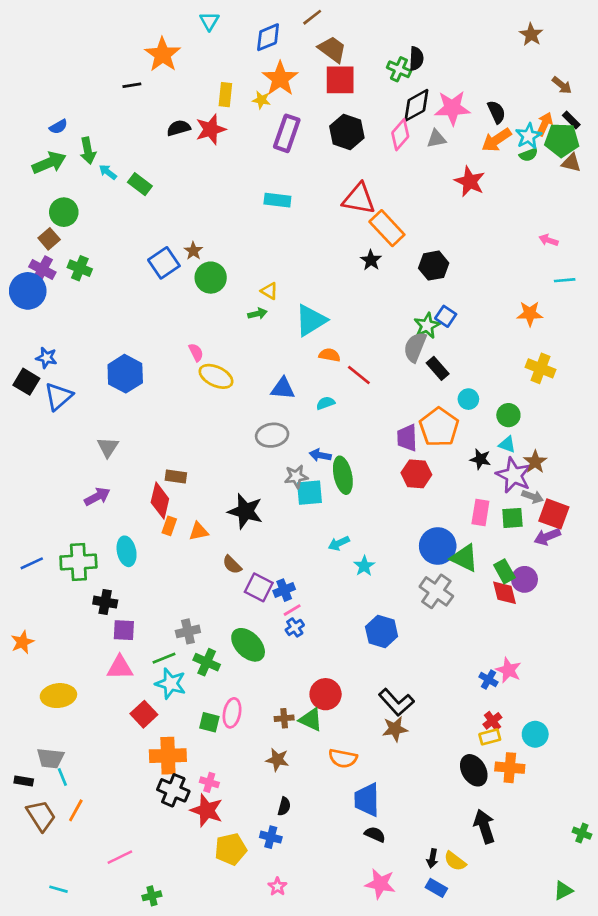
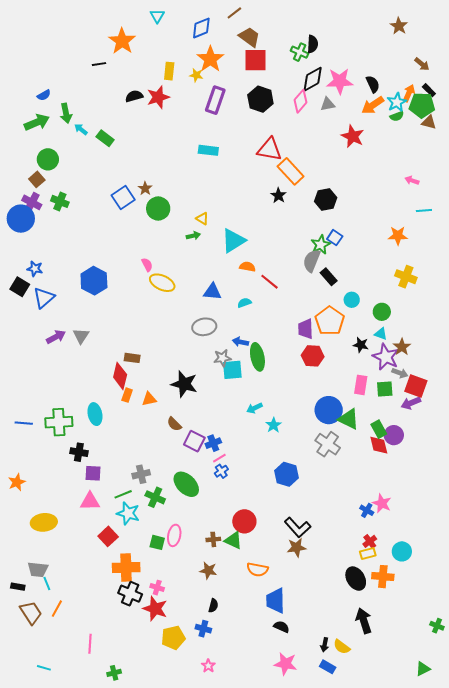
purple arrow: (97, 497) -> (56, 337), moved
blue line: (32, 563) -> (24, 423), turned 30
pink line: (120, 857) -> (90, 644), turned -60

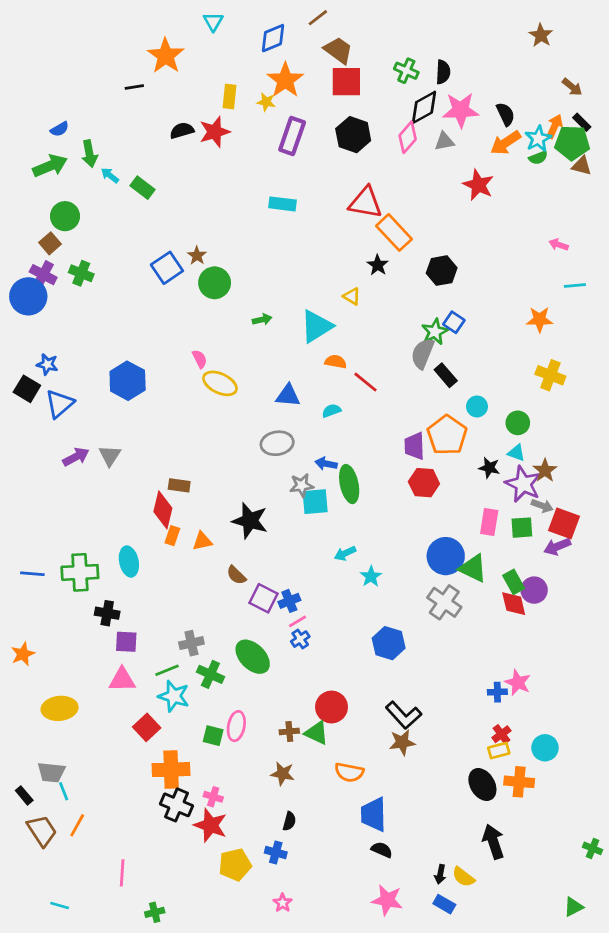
black semicircle: (313, 44) -> (443, 72), moved
yellow triangle: (202, 219) -> (352, 296), moved
blue cross: (367, 510) -> (497, 692), turned -32
black rectangle: (18, 587) -> (24, 795), turned 40

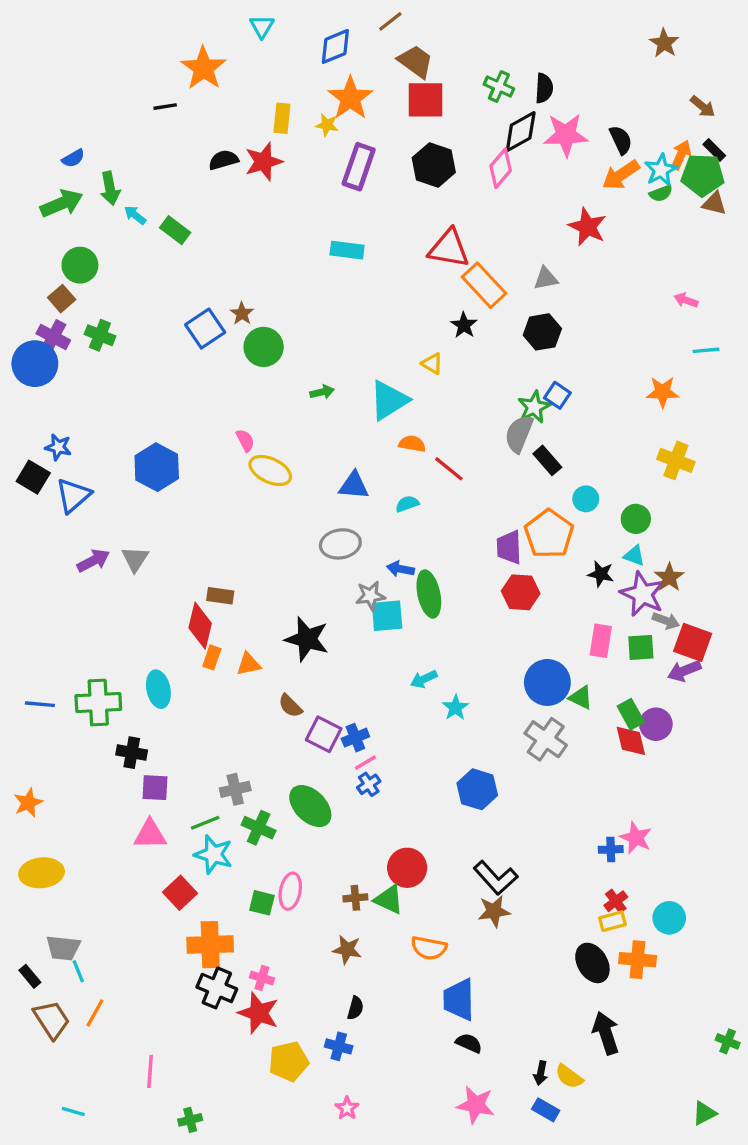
gray triangle: (444, 141) -> (546, 278), moved
green triangle: (473, 568) -> (581, 698), size x0.7
yellow ellipse: (60, 708) -> (42, 873), moved

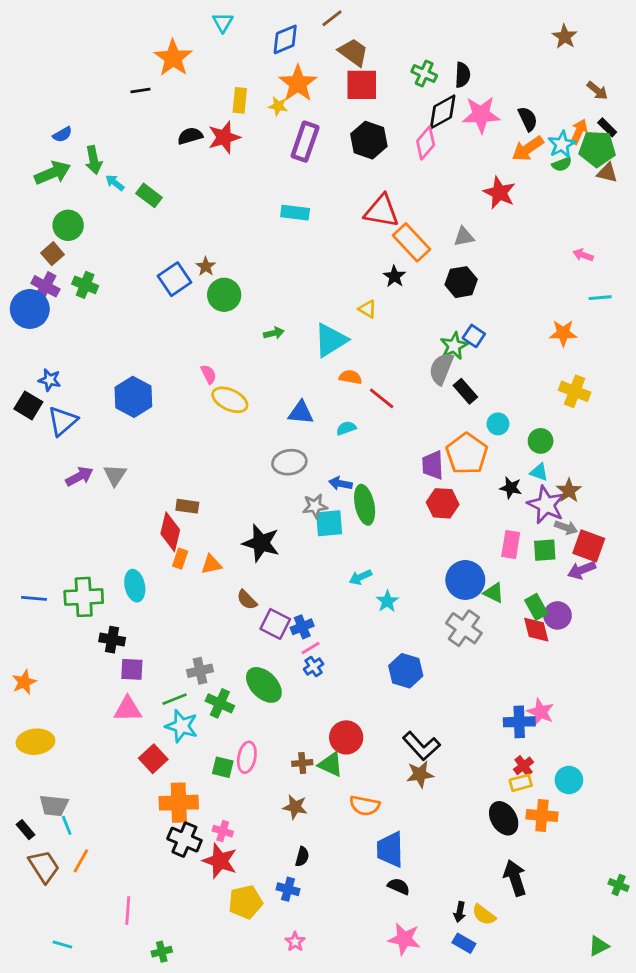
blue cross: (611, 849) -> (519, 722), size x1.5

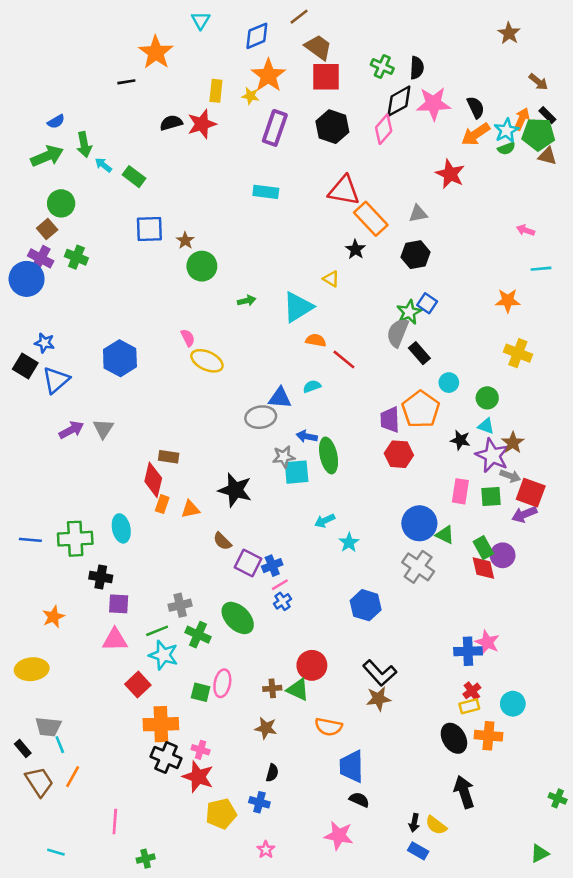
blue square: (174, 279) -> (149, 229), moved, turned 32
blue triangle: (301, 413) -> (280, 398), moved
orange star: (24, 682) -> (53, 617), moved
pink star: (404, 939) -> (339, 836), moved

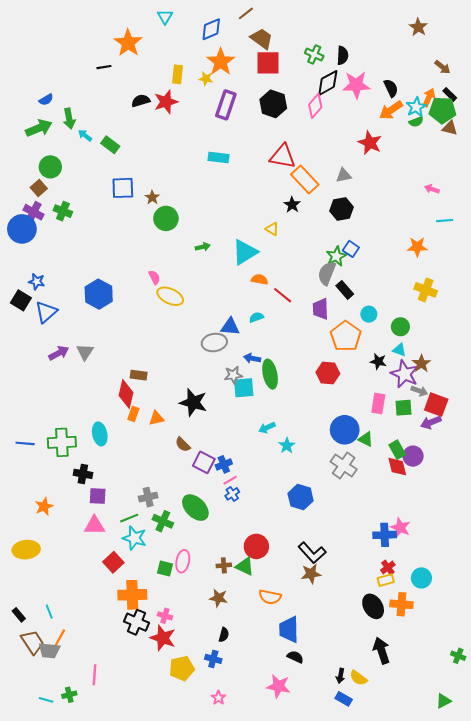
purple trapezoid: (390, 420) -> (320, 309), moved
gray trapezoid: (48, 727) -> (49, 651), moved
green cross: (146, 859) -> (69, 695), moved

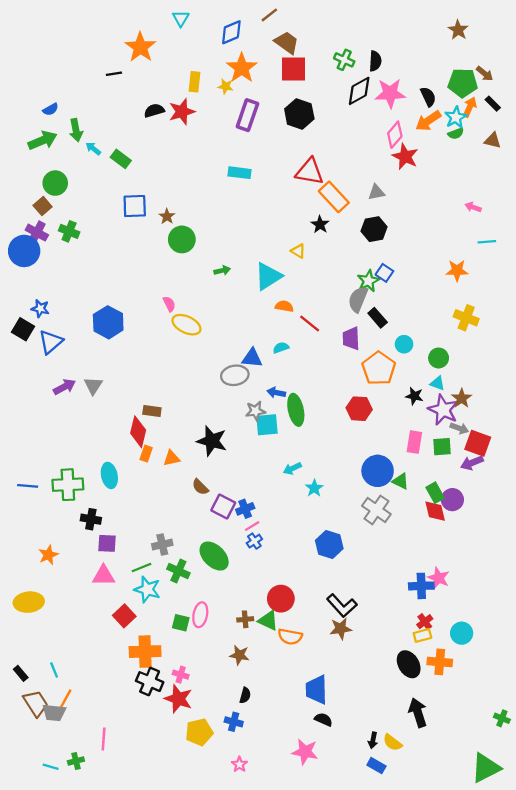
pink diamond: (315, 106) -> (395, 135), moved
green pentagon: (442, 110) -> (463, 83), moved
orange semicircle: (270, 597) -> (290, 637), moved
green triangle: (443, 701) -> (486, 768), size x1.8

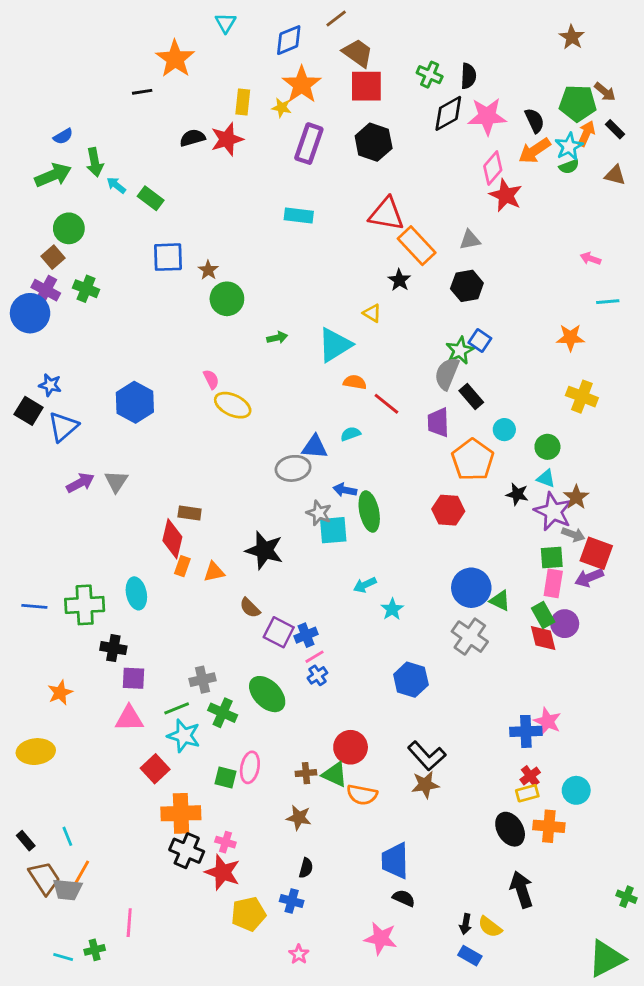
gray star: (256, 411) -> (319, 513), turned 30
pink rectangle: (414, 442) -> (553, 583), moved

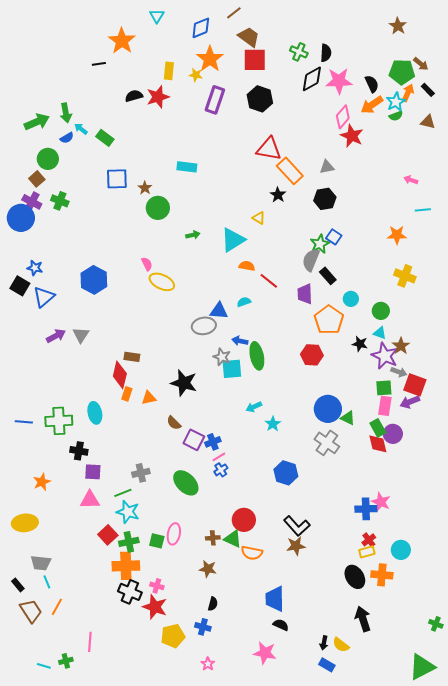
blue semicircle: (63, 136) -> (67, 138), moved
cyan rectangle: (299, 215) -> (187, 167), moved
green cross: (223, 713) -> (129, 542), moved, turned -36
gray trapezoid: (67, 890) -> (41, 563), moved

